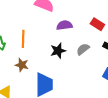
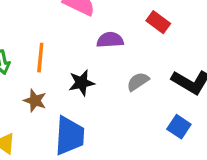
red rectangle: (97, 24) -> (158, 22), moved
black star: (58, 51) -> (82, 83), moved

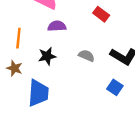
purple semicircle: (110, 40) -> (57, 26), moved
gray semicircle: (138, 82) -> (86, 56), turned 56

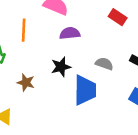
orange line: (18, 38) -> (24, 30), moved
blue trapezoid: (38, 93) -> (85, 90), moved

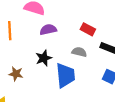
red rectangle: (118, 17) -> (88, 29), moved

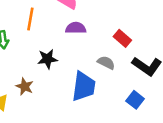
black star: (44, 58) -> (48, 59), moved
brown star: (16, 74) -> (25, 86), moved

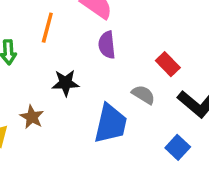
purple semicircle: (76, 28) -> (107, 45), turned -102

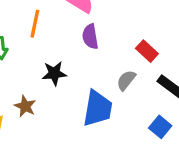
gray semicircle: (143, 95) -> (126, 80), turned -80

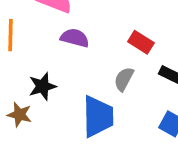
purple semicircle: (90, 37) -> (75, 38), turned 125
brown star: (25, 106) -> (20, 115), moved

